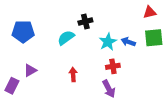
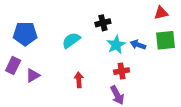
black cross: (85, 21) -> (103, 23), moved
purple rectangle: (12, 86) -> (13, 66), moved

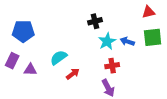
cyan semicircle: (71, 40) -> (59, 58), moved
purple triangle: (33, 75) -> (30, 70), turned 32
red arrow: (79, 80) -> (73, 74), turned 56

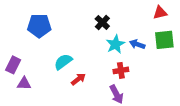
black cross: (95, 21) -> (102, 22), turned -32
blue pentagon: (23, 31) -> (39, 26), moved
purple triangle: (30, 70) -> (24, 83), moved

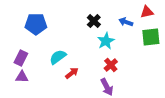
blue arrow: (137, 44) -> (126, 22), moved
purple rectangle: (13, 65) -> (21, 58), moved
red cross: (121, 70) -> (111, 65), turned -32

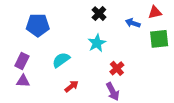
black cross: (94, 21) -> (99, 14), moved
cyan star: (106, 41) -> (97, 43), moved
red arrow: (72, 73) -> (72, 86), moved

